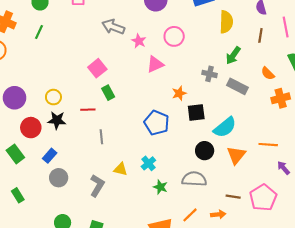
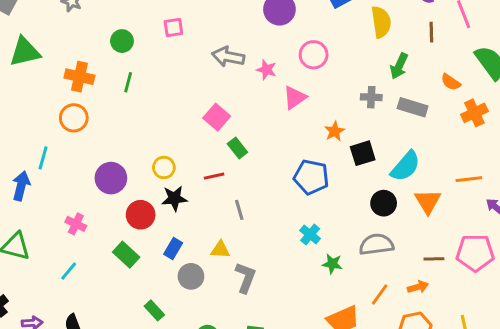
yellow triangle: (120, 169) -> (220, 250), moved
green rectangle: (18, 195) -> (154, 310), moved
pink pentagon: (263, 198) -> (475, 253), turned -30

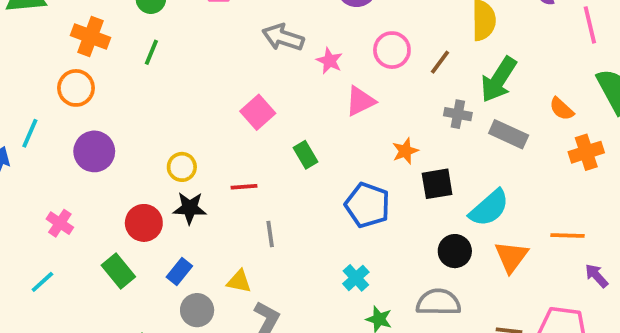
brown line: (431, 32) -> (440, 62), moved, turned 30
green arrow: (399, 66) -> (499, 80), size x1.4
green rectangle: (237, 148) -> (306, 155), moved
purple circle: (111, 178) -> (94, 151), moved

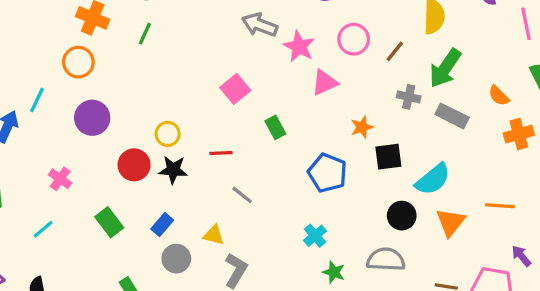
pink star: (330, 61) -> (299, 47), size x1.4
red circle: (144, 223) -> (134, 165), moved
gray line: (270, 234) -> (242, 195), turned -45
purple arrow: (596, 276) -> (521, 256), moved

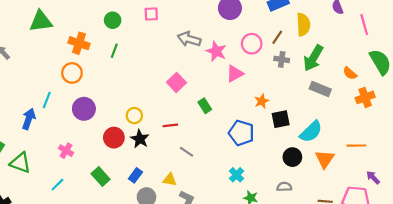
brown line: (395, 51) -> (277, 37), moved
gray cross: (409, 97) -> (282, 59), moved
black star: (173, 170) -> (140, 139), turned 30
gray semicircle: (386, 259) -> (284, 187), size x0.6

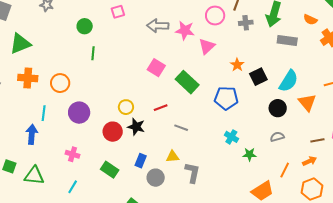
orange cross: (79, 43) -> (28, 78), moved
green rectangle: (205, 106) -> (187, 82), size x1.6

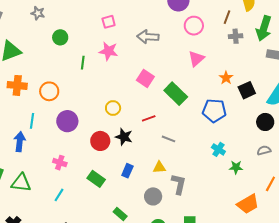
pink circle: (215, 15) -> (194, 26), moved
green circle: (85, 26) -> (60, 37), moved
pink star: (185, 30) -> (108, 51), moved
yellow circle: (126, 107) -> (113, 108), moved
gray circle: (156, 178) -> (153, 196), moved

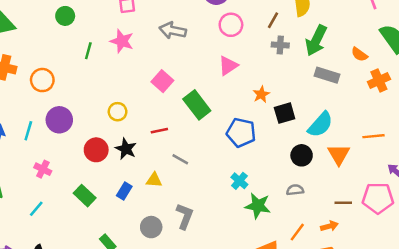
cyan line: (32, 121) -> (28, 131), moved
yellow triangle: (159, 167) -> (154, 180), moved
green star: (236, 167) -> (258, 206), size x1.5

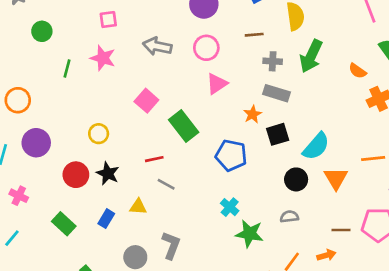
brown line: (273, 20) -> (254, 35), moved, turned 56
pink circle: (231, 25) -> (206, 48), moved
gray rectangle: (327, 75) -> (276, 93), moved
red line: (159, 131) -> (154, 159), moved

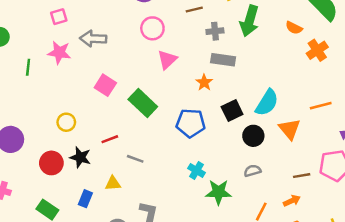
gray arrow: (157, 46) -> (93, 39), moved
black square: (278, 134) -> (232, 110), moved
red line: (154, 159) -> (110, 139), moved

